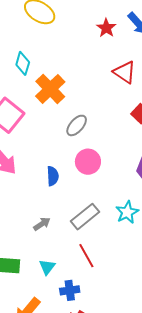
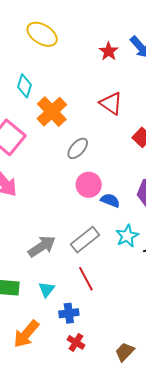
red triangle: (125, 72) -> (111, 103), moved
blue semicircle: (53, 176) -> (110, 200), moved, turned -66
gray arrow: (42, 224) -> (42, 246), size x1.6

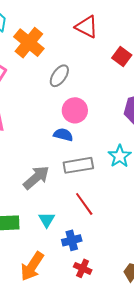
blue semicircle: (110, 200) -> (63, 135), moved
gray rectangle: (85, 240) -> (78, 165), turned 36

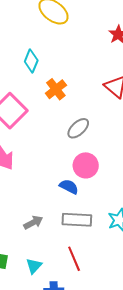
orange cross: (29, 43) -> (56, 89), size x0.7
gray arrow: (36, 178) -> (33, 222), size x0.7

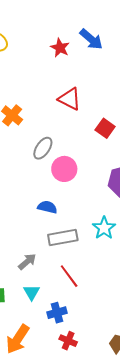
pink circle: (86, 165) -> (64, 169), moved
gray arrow: (33, 222) -> (27, 262), moved

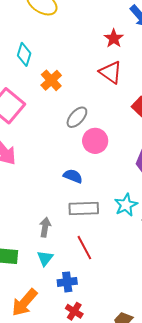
red star: (60, 48) -> (114, 38), moved
gray arrow: (27, 262) -> (45, 227), turned -48

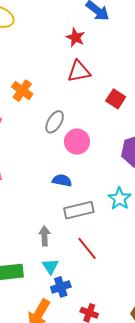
red triangle: (111, 72) -> (79, 71), turned -35
blue cross: (67, 282) -> (61, 287), moved

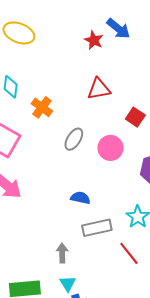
red star: (76, 37) -> (94, 40), moved
pink circle: (77, 142) -> (110, 148), moved
red line: (87, 248) -> (129, 253), moved

